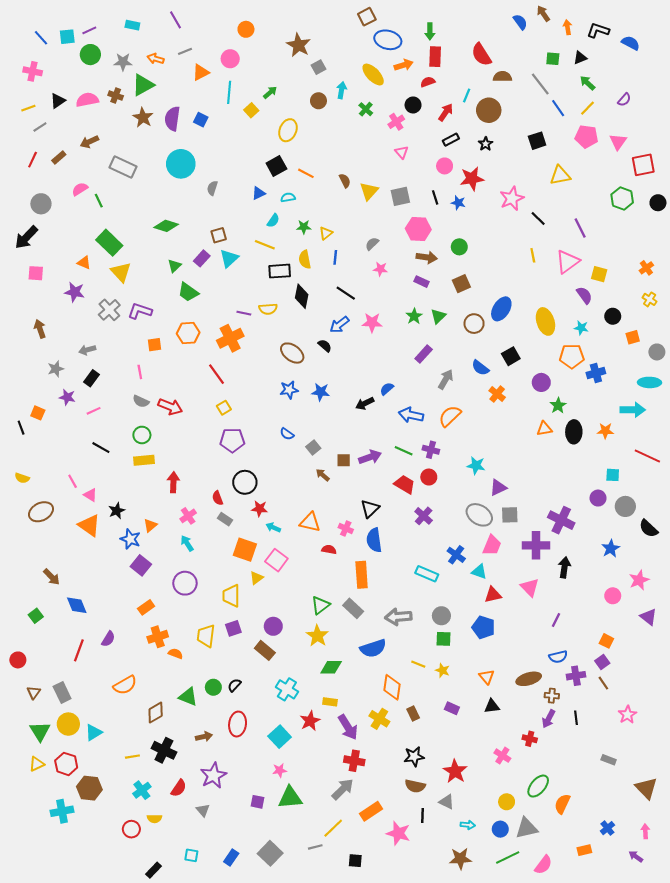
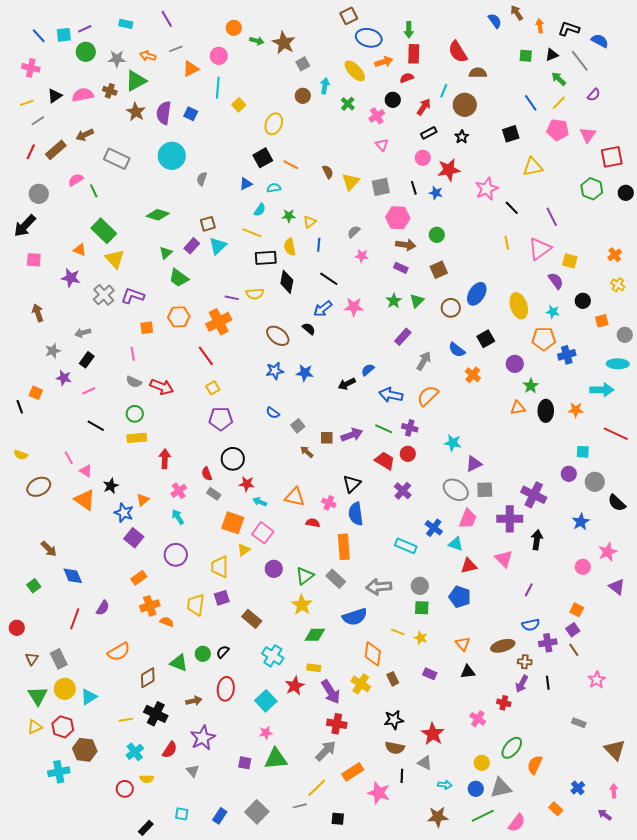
gray line: (540, 84) -> (580, 61), moved
green arrow: (270, 92) -> (257, 41), moved, turned 56
brown rectangle: (59, 158) -> (56, 150), size x1.5
purple circle: (273, 626) -> (274, 569), moved
orange rectangle: (584, 850) -> (556, 809), turned 56

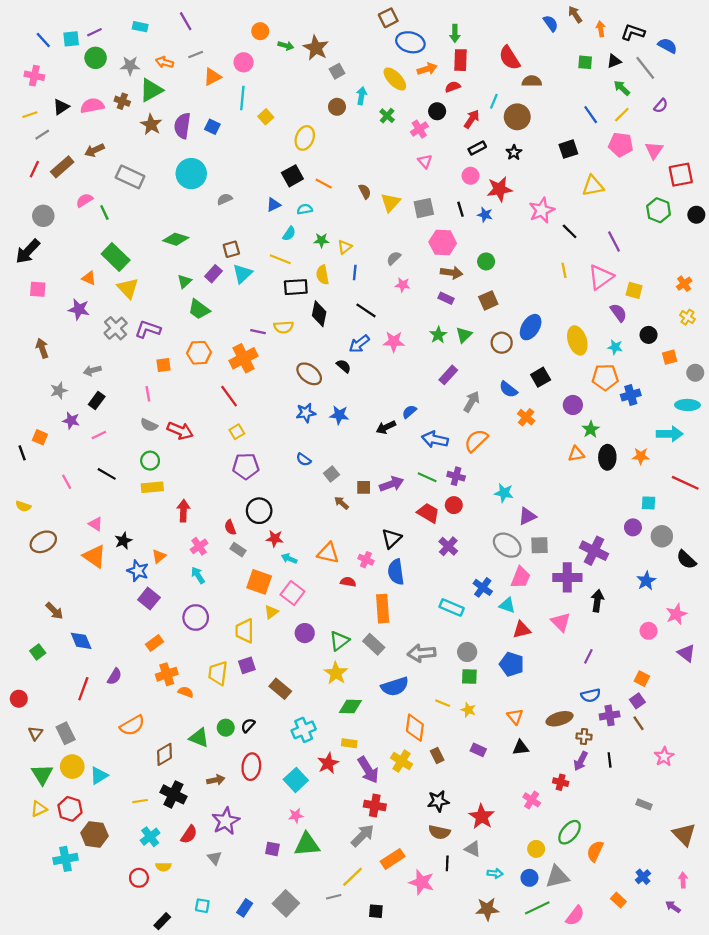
gray semicircle: (202, 179) -> (225, 199), turned 48
pink line: (69, 458) -> (67, 482), moved
cyan cross: (273, 656) -> (304, 730), turned 35

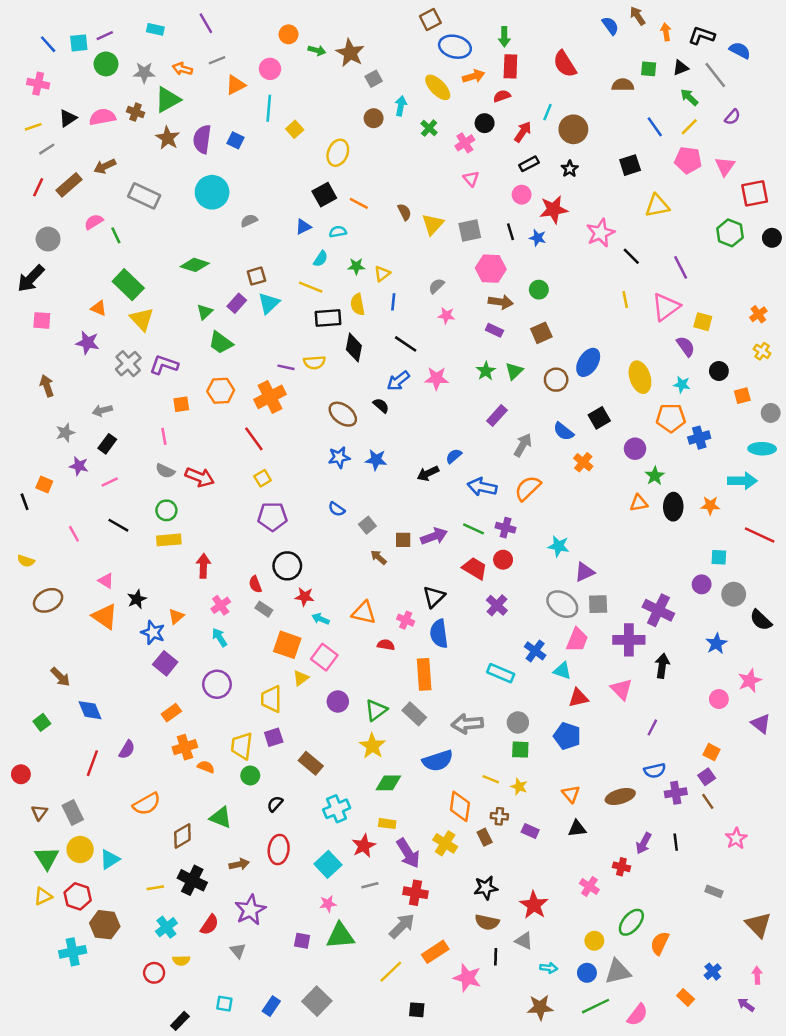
brown semicircle: (532, 81) -> (623, 85), moved
green circle: (226, 728) -> (250, 776), moved
brown cross: (584, 737) -> (499, 816), moved
gray line: (334, 897) -> (370, 885), moved

